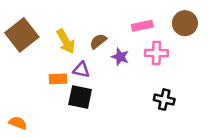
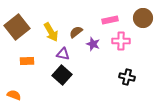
orange rectangle: (58, 79) -> (27, 61), moved
black square: (80, 97) -> (62, 75), turned 30

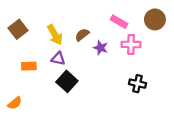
pink rectangle: (110, 20) -> (119, 22), turned 42
brown square: (17, 27) -> (18, 29), size x0.7
purple triangle: (63, 54) -> (58, 59), moved
orange semicircle: (14, 95) -> (15, 103), turned 120

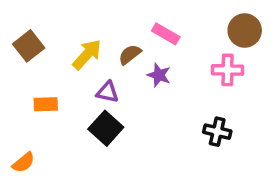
pink rectangle: (119, 22) -> (166, 34), moved
yellow arrow: (55, 35) -> (87, 54), turned -108
pink cross: (131, 44) -> (228, 70), moved
purple triangle: (58, 59) -> (107, 92), moved

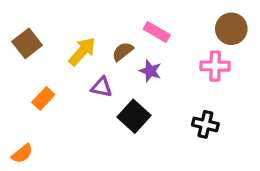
orange rectangle: (46, 104) -> (43, 98), turned -45
black square: (106, 128) -> (134, 116), moved

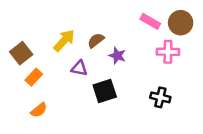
pink rectangle: (157, 32) -> (150, 21), moved
brown square: (27, 43) -> (21, 53), moved
black square: (134, 116) -> (105, 91), turned 30
orange semicircle: (22, 154) -> (39, 110), moved

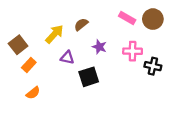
brown semicircle: (96, 40) -> (81, 24), moved
pink cross: (168, 52) -> (133, 51), moved
black cross: (160, 97) -> (153, 66), moved

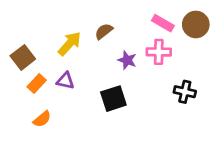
pink cross: (133, 51) -> (159, 52), moved
purple triangle: (67, 58) -> (65, 81), moved
black cross: (153, 66) -> (185, 92), moved

